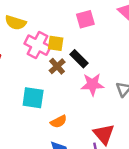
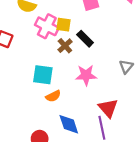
pink star: (92, 84) -> (86, 75), moved
orange semicircle: (59, 122) -> (53, 96), moved

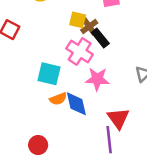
pink cross: (47, 26) -> (80, 52), moved
brown cross: (65, 46) -> (89, 26), moved
blue diamond: (69, 124) -> (76, 104), moved

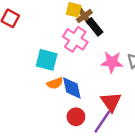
pink star: (97, 79) -> (112, 62), moved
purple line: (109, 140) -> (102, 122), turned 40
red circle: (38, 145) -> (76, 117), moved

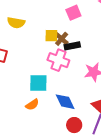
black rectangle: (95, 27) -> (72, 46), turned -49
orange semicircle: (55, 83) -> (32, 105), moved

